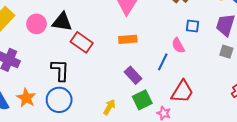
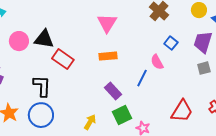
blue square: (192, 26) -> (171, 43), turned 32
gray square: (226, 52) -> (204, 68), turned -32
red trapezoid: (182, 92) -> (182, 111), moved

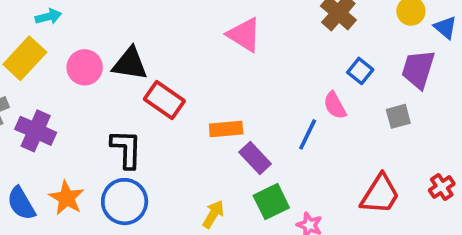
pink triangle: (107, 23) -> (244, 35), turned -30
orange rectangle: (108, 56) -> (226, 129), moved
gray square: (204, 68) -> (398, 116), moved

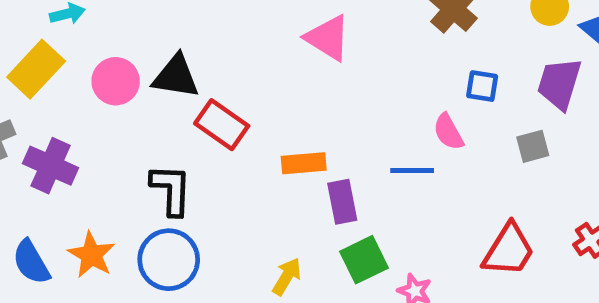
blue square: (360, 71) -> (482, 86), turned -30
blue line: (308, 134) -> (412, 170), turned 64
purple rectangle: (255, 158) -> (342, 202), turned 32

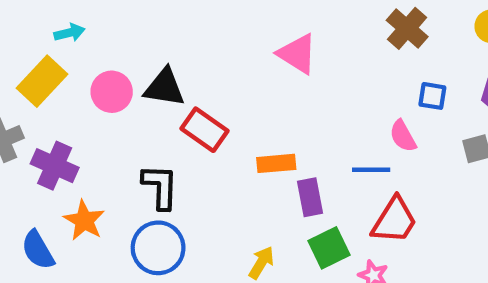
red trapezoid: (509, 250) -> (394, 220), moved
orange star: (92, 255) -> (84, 220), moved

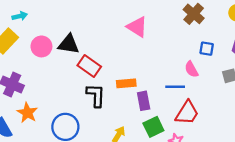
black L-shape: (160, 187) -> (96, 95), moved

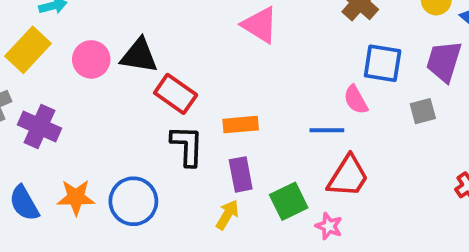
blue square: (207, 49) -> (383, 63), size x1.5
purple rectangle: (144, 101) -> (241, 174), moved
orange star: (27, 113) -> (76, 197), moved, turned -30

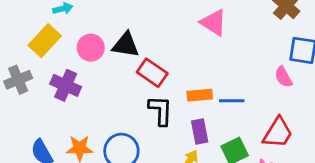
purple cross: (39, 126) -> (66, 85), moved
blue line: (327, 130) -> (232, 101), moved

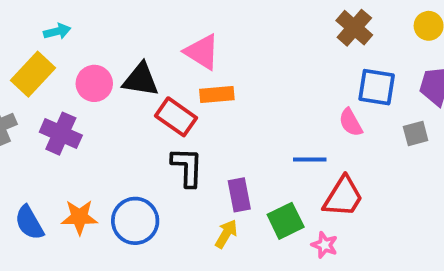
pink triangle: (214, 23) -> (202, 52), moved
orange rectangle: (200, 95) -> (217, 95), moved
blue line: (232, 101) -> (310, 160), moved

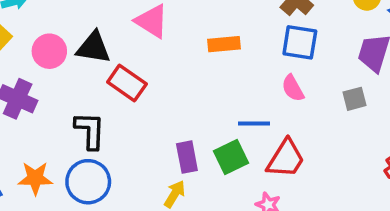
blue square: (377, 87) -> (300, 42), moved
orange rectangle: (217, 95) -> (224, 44), moved
black L-shape: (187, 167) -> (90, 131), moved
green square: (286, 221) -> (231, 157), moved

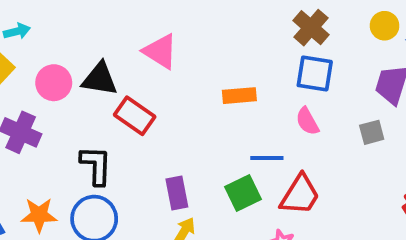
orange rectangle: (224, 44) -> (239, 96), moved
purple rectangle: (187, 157) -> (177, 193), moved

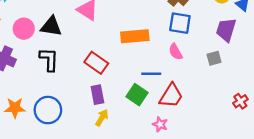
orange rectangle: (239, 96) -> (135, 36), size x1.4
red rectangle: (135, 116) -> (96, 63), moved
black L-shape: (96, 165) -> (49, 59), moved
green square: (243, 193) -> (137, 95), turned -30

